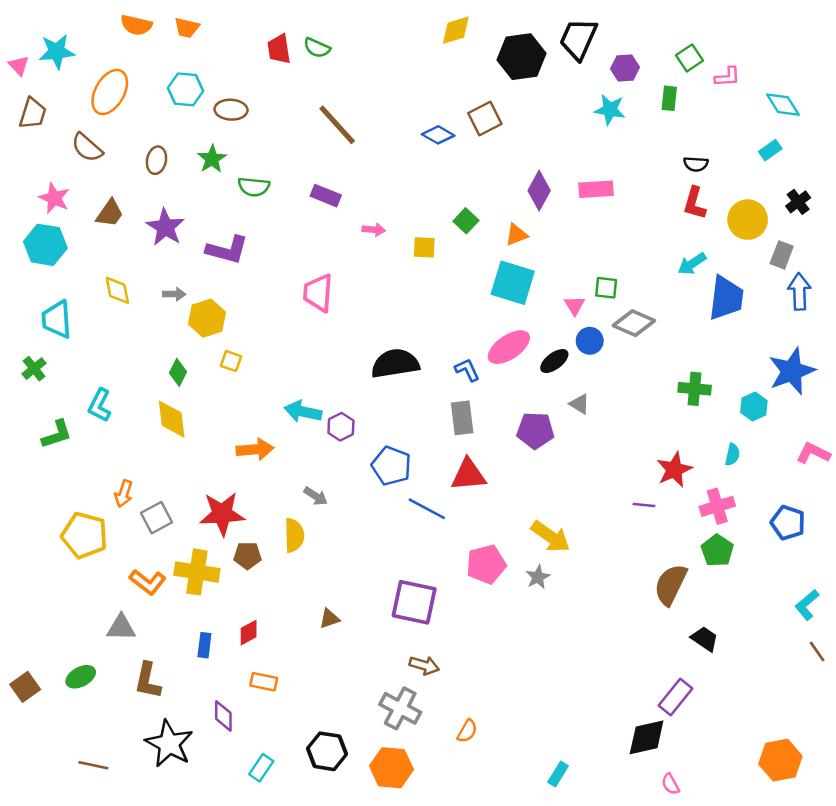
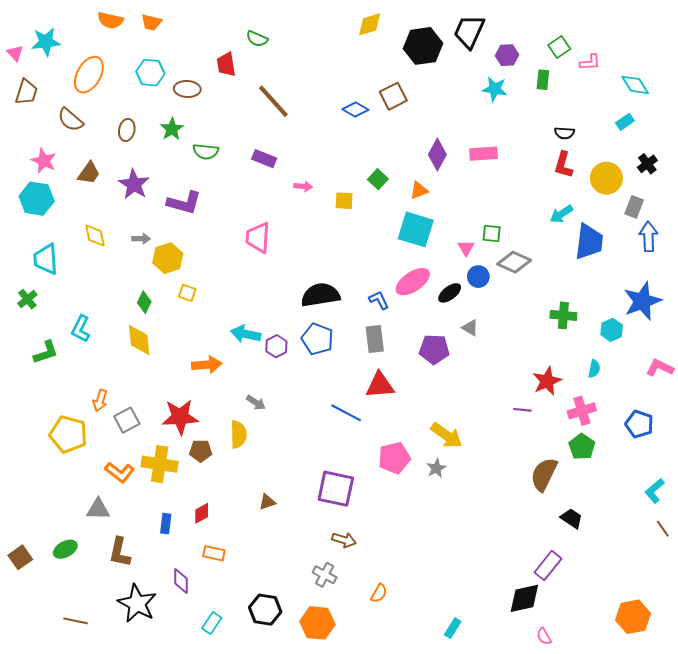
red trapezoid: (279, 49) -> (226, 64), moved
blue pentagon: (391, 466) -> (317, 339), moved
gray cross: (400, 708) -> (325, 575), size x0.7

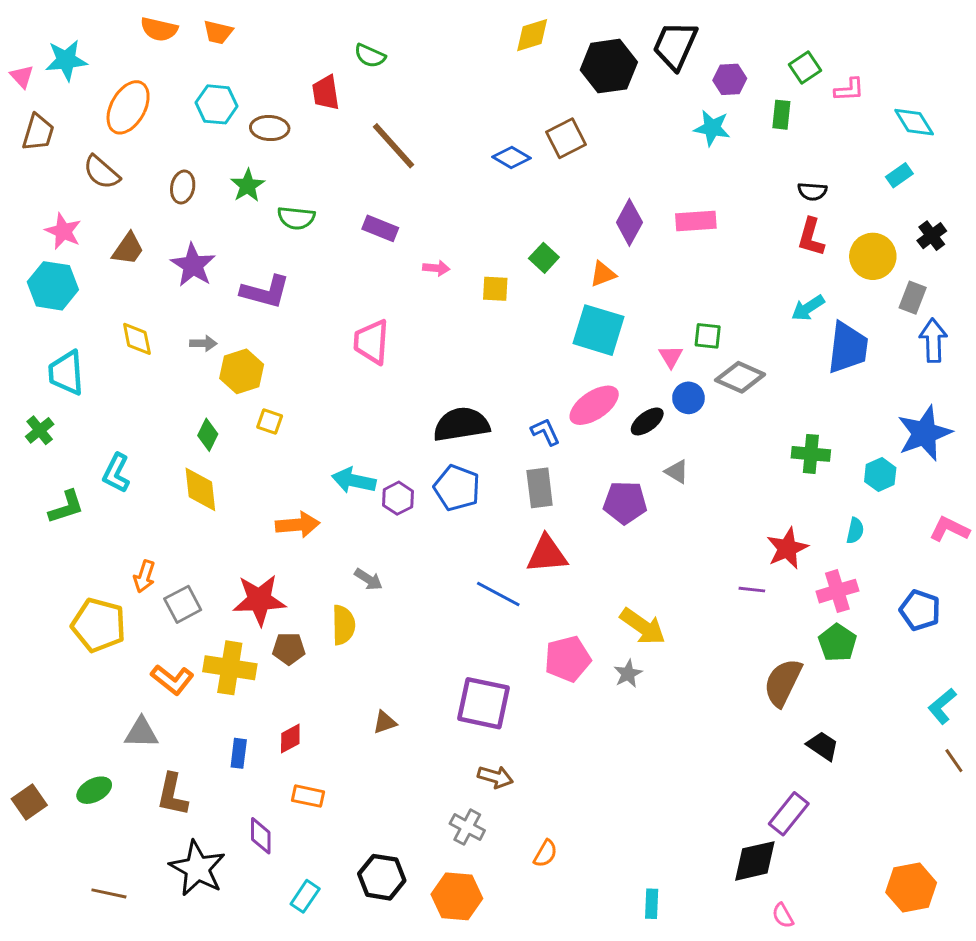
cyan rectangle: (453, 628) -> (652, 904), turned -30

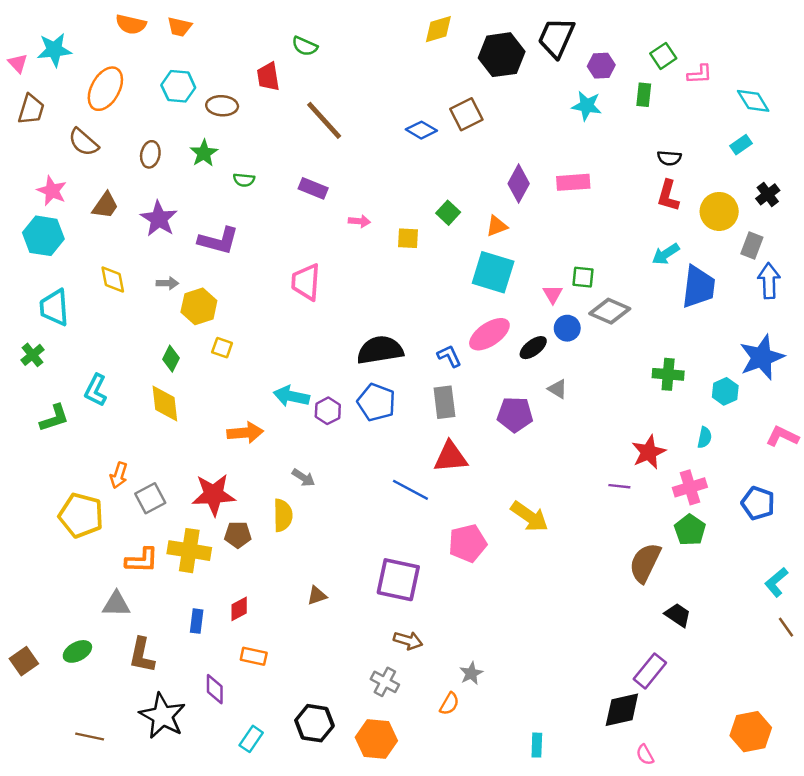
green semicircle: (296, 218) -> (244, 180), size x0.7
gray star: (628, 674) -> (471, 673), moved
orange L-shape: (172, 680) -> (142, 560), turned -36

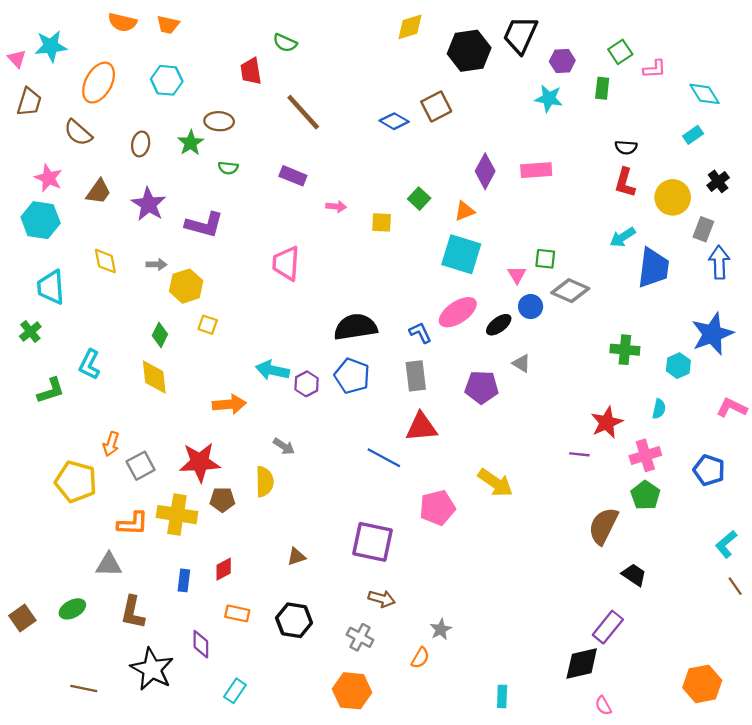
brown ellipse: (222, 106) -> (219, 121), moved
black hexagon: (314, 723) -> (294, 620), moved

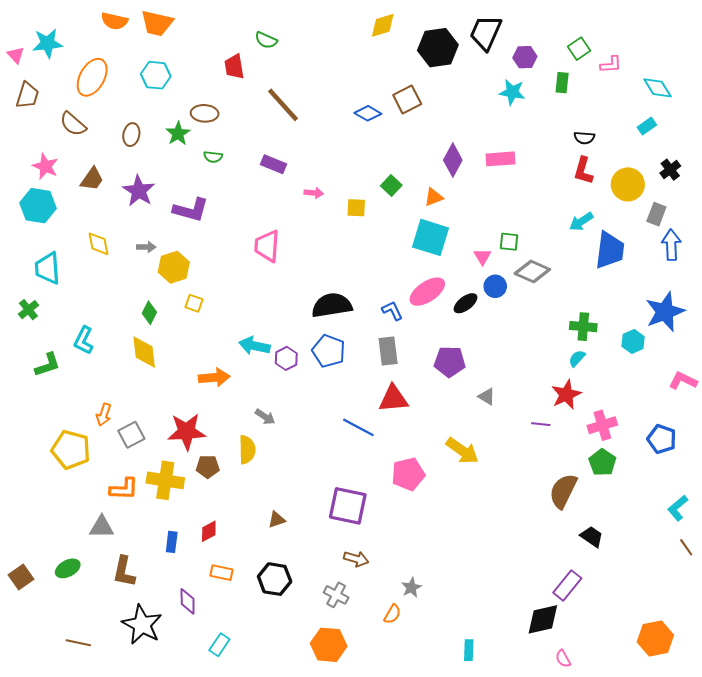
orange trapezoid: (168, 25) -> (157, 23), size x1.5
gray triangle: (521, 363) -> (487, 397), moved
cyan semicircle: (659, 409) -> (577, 358), moved, turned -150

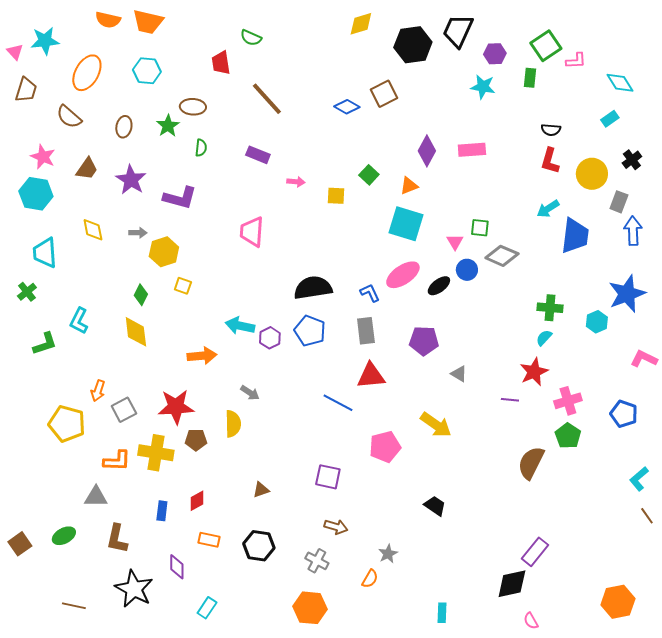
green square: (579, 49) -> (546, 46), size x1.4
green semicircle: (213, 157) -> (201, 148), turned -90
purple square: (348, 506) -> (328, 477), size x0.7
black trapezoid: (592, 537) -> (435, 506), moved

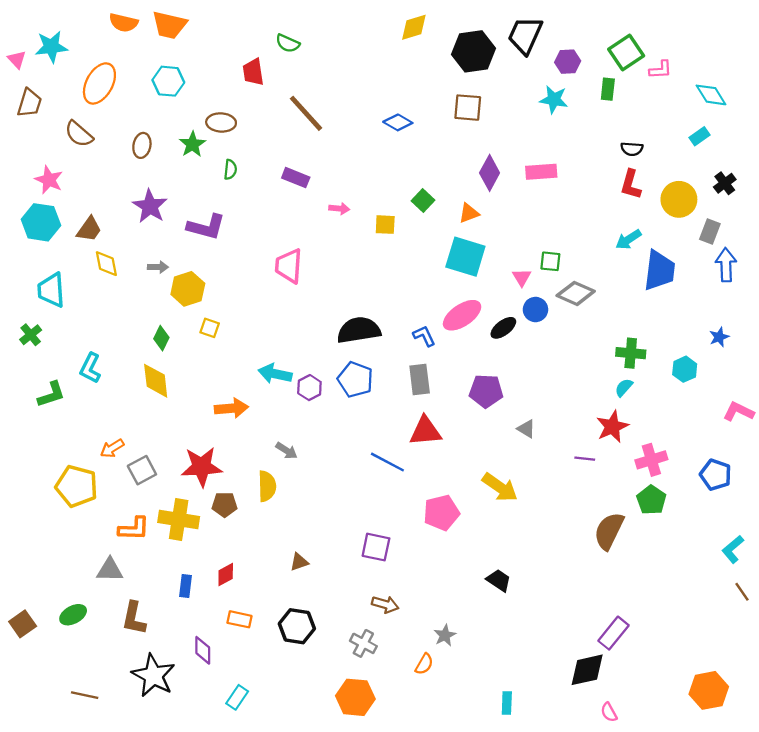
brown square: (384, 94) -> (468, 108), moved, turned 32
brown trapezoid: (87, 169) -> (89, 229), moved
blue star: (627, 294) -> (719, 337), size x0.5
orange arrow: (98, 391) -> (112, 448), turned 40

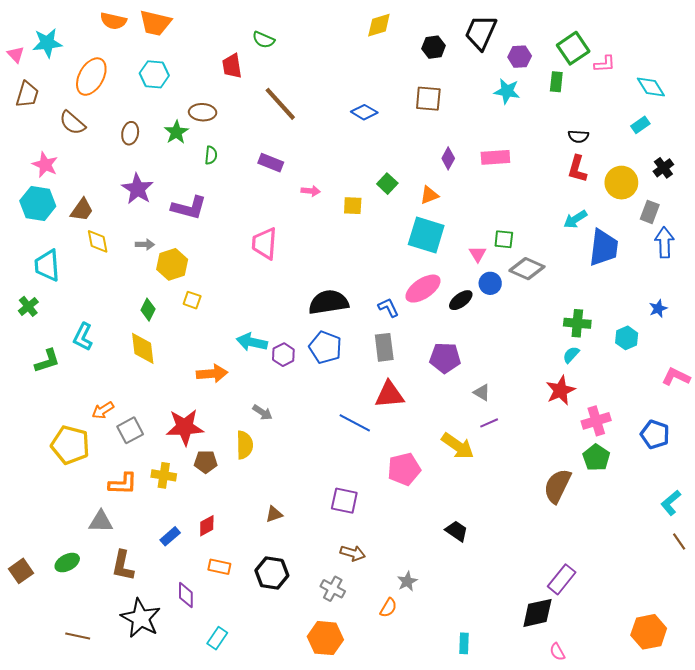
black hexagon: (474, 51) -> (434, 47), size x0.6
purple diamond: (490, 173) -> (448, 158), size x0.7
purple line: (585, 459) -> (489, 423), moved, turned -30
yellow cross: (179, 519) -> (164, 475), size x0.7
blue rectangle: (186, 586) -> (170, 536), turned 42

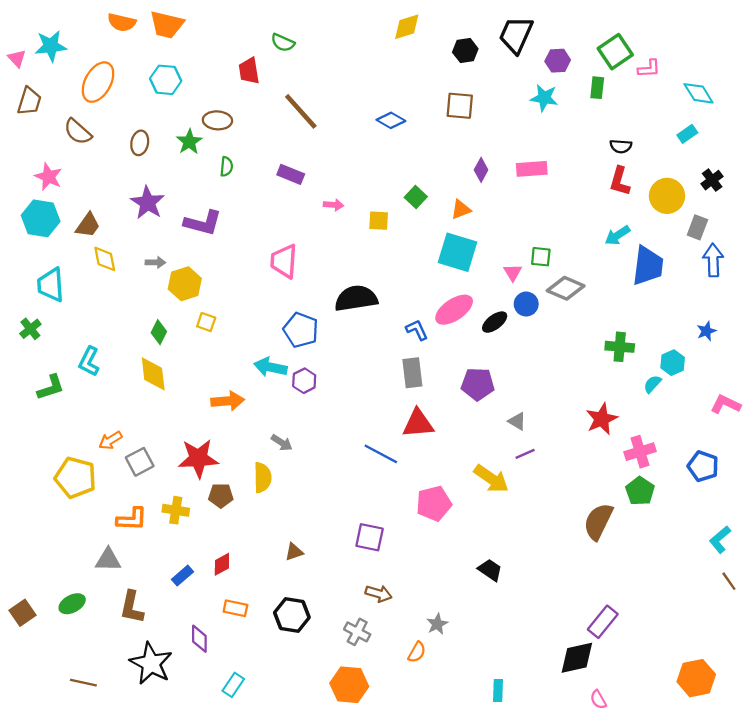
black semicircle: (329, 302) -> (356, 298), moved
blue pentagon: (325, 347) -> (301, 330), moved
cyan semicircle: (571, 355) -> (652, 384), moved

